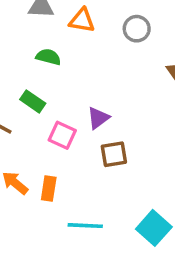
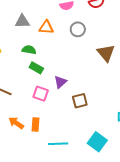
green rectangle: (33, 101) -> (36, 68), moved
brown square: (114, 154) -> (80, 101), moved

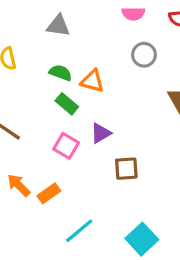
orange triangle: (46, 27) -> (92, 81), moved
orange rectangle: (36, 124) -> (49, 193), turned 40
cyan line: (58, 144) -> (79, 231), turned -48

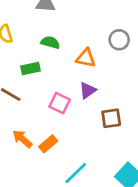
gray circle: (144, 55) -> (119, 40), moved
orange triangle: (92, 81) -> (86, 58), moved
green rectangle: (67, 104) -> (31, 69), moved, turned -48

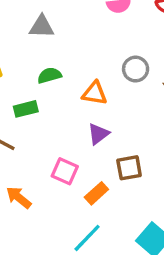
green semicircle: (50, 42) -> (49, 75), turned -30
pink square: (60, 103) -> (65, 171), moved
orange rectangle: (48, 144) -> (96, 193), moved

